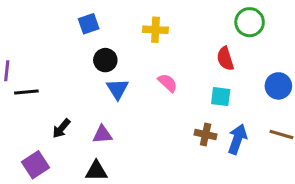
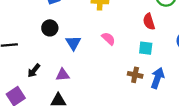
black circle: (105, 60) -> (50, 28), moved

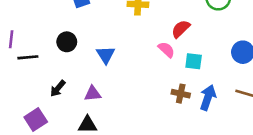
red semicircle: (149, 22) -> (181, 29), moved, turned 63
black circle: (50, 28) -> (67, 42), moved
pink semicircle: (108, 39) -> (166, 50), moved

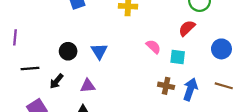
red semicircle: (181, 29) -> (187, 28), moved
black circle: (67, 42) -> (68, 51), moved
black line: (28, 57) -> (30, 69), moved

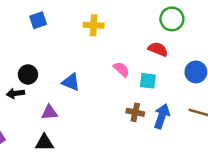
red semicircle: (187, 28) -> (158, 49), turned 66
blue triangle: (99, 51) -> (71, 82), moved, turned -36
black arrow: (57, 81) -> (15, 93), moved, turned 42

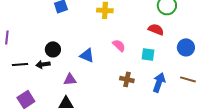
pink semicircle: (121, 69) -> (119, 45), moved
brown cross: (135, 112) -> (127, 79), moved

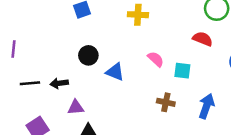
black circle: (53, 49) -> (88, 55), moved
cyan square: (148, 54) -> (182, 71), moved
purple triangle: (70, 79) -> (76, 107), moved

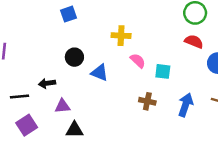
yellow cross: (138, 15) -> (121, 36), moved
red semicircle: (203, 39) -> (194, 42), moved
black line: (30, 83) -> (20, 97), moved

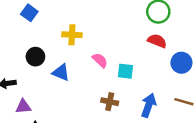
blue square: (68, 14) -> (29, 13), turned -35
yellow cross: (121, 36) -> (72, 35), moved

